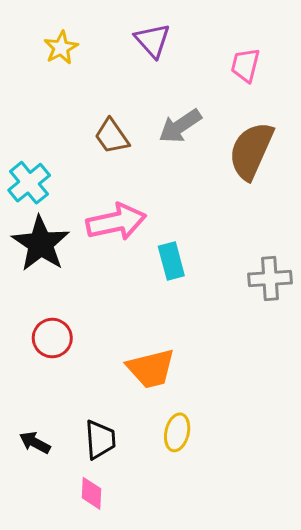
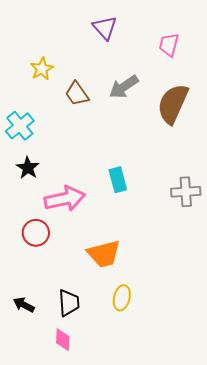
yellow star: (61, 48) -> (42, 69), moved
pink arrow: (116, 222) -> (65, 199), moved
black star: (41, 244) -> (28, 168), size x0.6

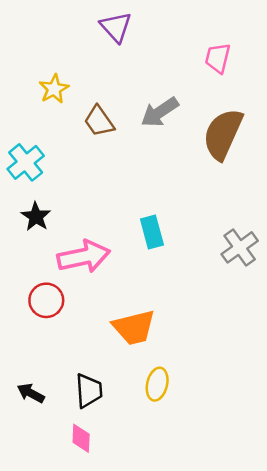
purple triangle: (105, 28) -> (116, 27), moved
gray cross: (186, 192) -> (240, 247), turned -32

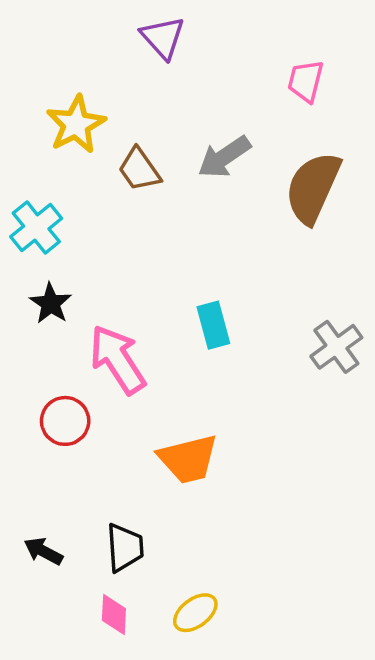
yellow star: (54, 89) -> (76, 124), size x1.4
pink arrow: (84, 257) -> (118, 359), turned -111
yellow ellipse: (157, 384) -> (195, 613), moved, turned 40

